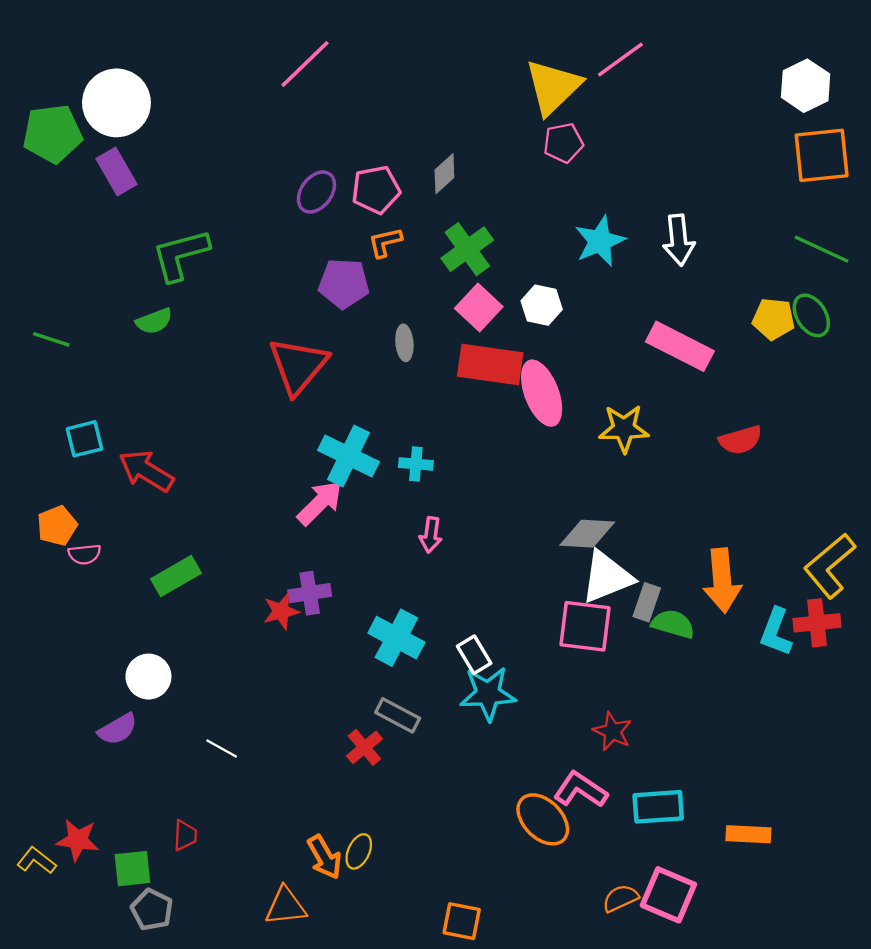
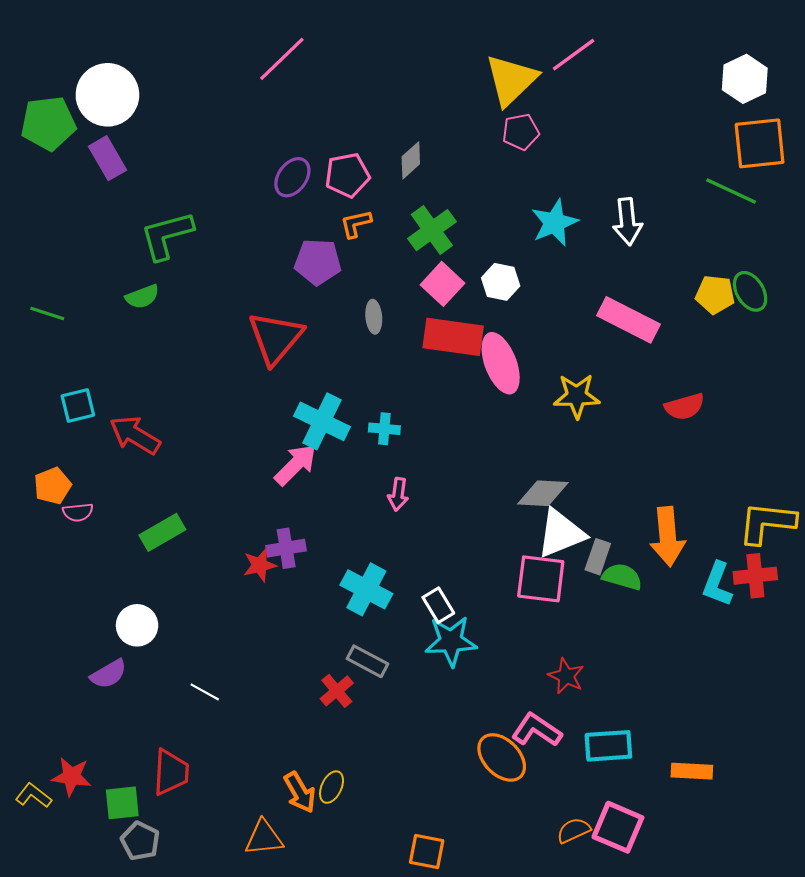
green line: (822, 249) -> (731, 191), moved
yellow L-shape: (830, 566) -> (767, 523), turned 46
red trapezoid: (185, 835) -> (171, 772), size x1.6

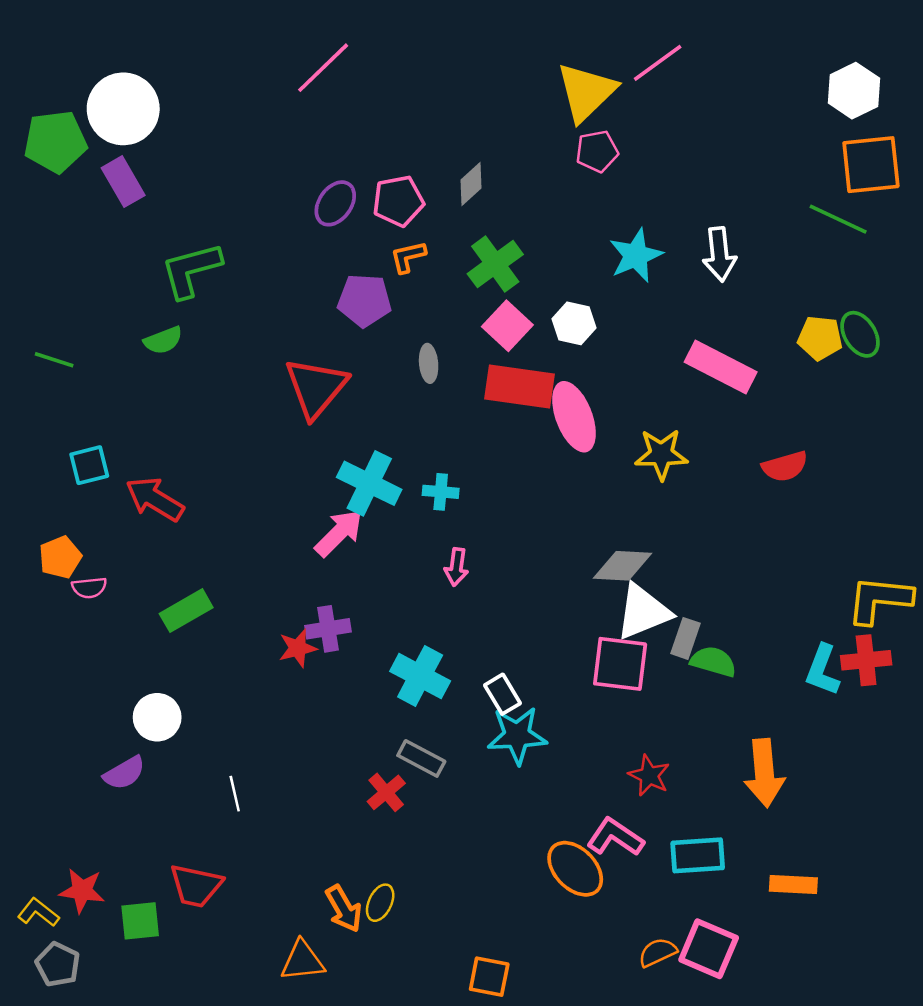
orange arrow: (668, 537) -> (764, 773), moved
white line: (205, 692) -> (235, 794), turned 48
red trapezoid: (171, 772) -> (196, 886), turned 99
gray pentagon: (140, 841) -> (58, 964), moved

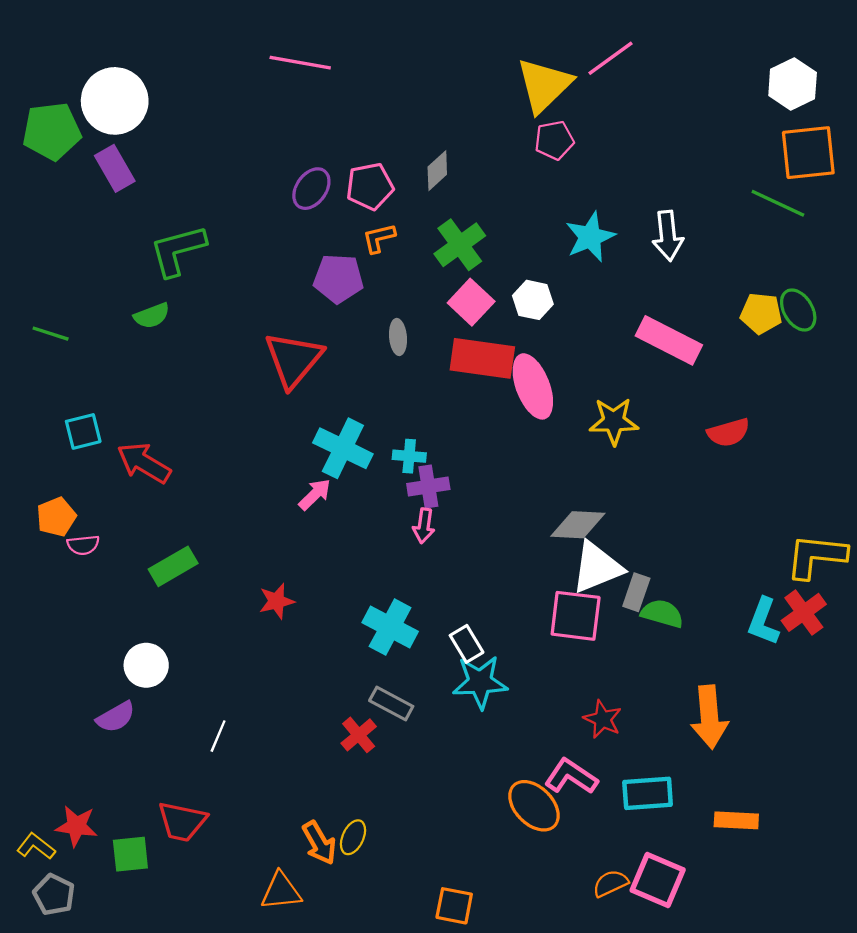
pink line: (323, 68) -> (300, 63), turned 54
pink arrow: (339, 533) -> (315, 494), size x0.7
purple cross: (328, 629) -> (428, 486), moved
red cross: (866, 660) -> (804, 612), turned -30
white line: (235, 794) -> (218, 736), turned 36

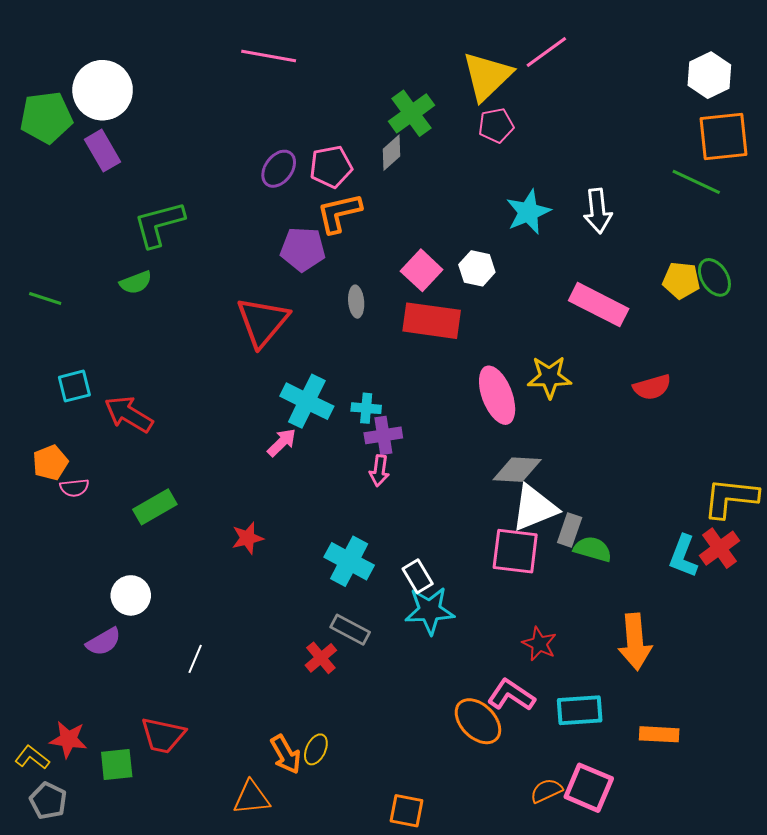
orange L-shape: (379, 238) -> (339, 213), size x1.5
green cross: (460, 245) -> (412, 113), moved
pink ellipse: (533, 386) -> (497, 395), moved

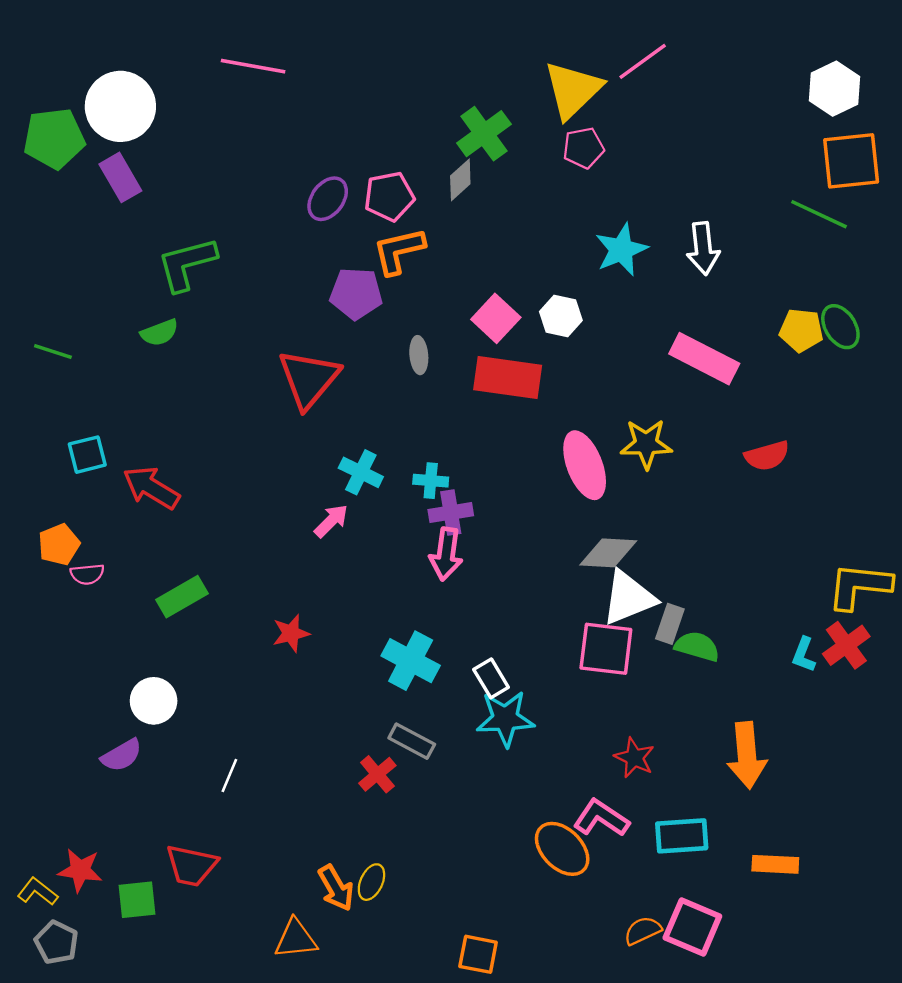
pink line: (269, 56) -> (253, 66), moved
cyan cross: (307, 401) -> (361, 472), size x0.7
pink arrow: (379, 471) -> (446, 554), size x1.4
cyan L-shape: (683, 556) -> (804, 655), size x0.7

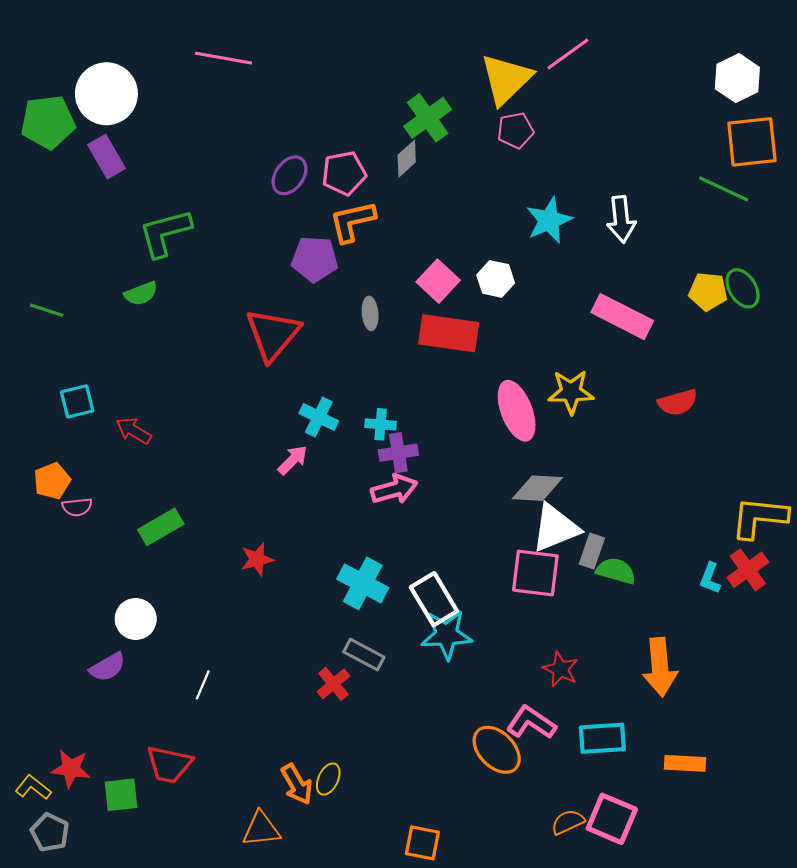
red arrow: (151, 488) -> (134, 431), size x0.7
pink arrow: (446, 554) -> (394, 489), turned -114
white rectangle: (491, 678) -> (434, 599), size x1.5

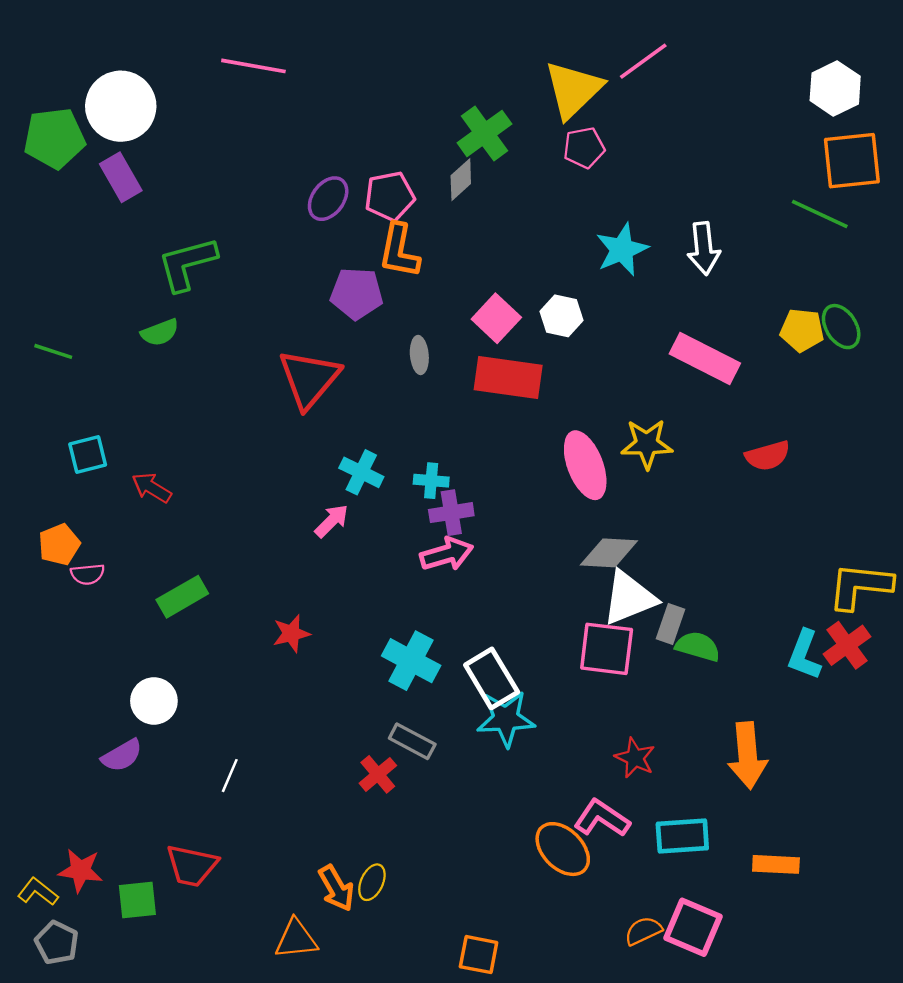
orange L-shape: (352, 221) -> (399, 251), turned -66
cyan L-shape: (710, 578) -> (804, 655), size x1.4

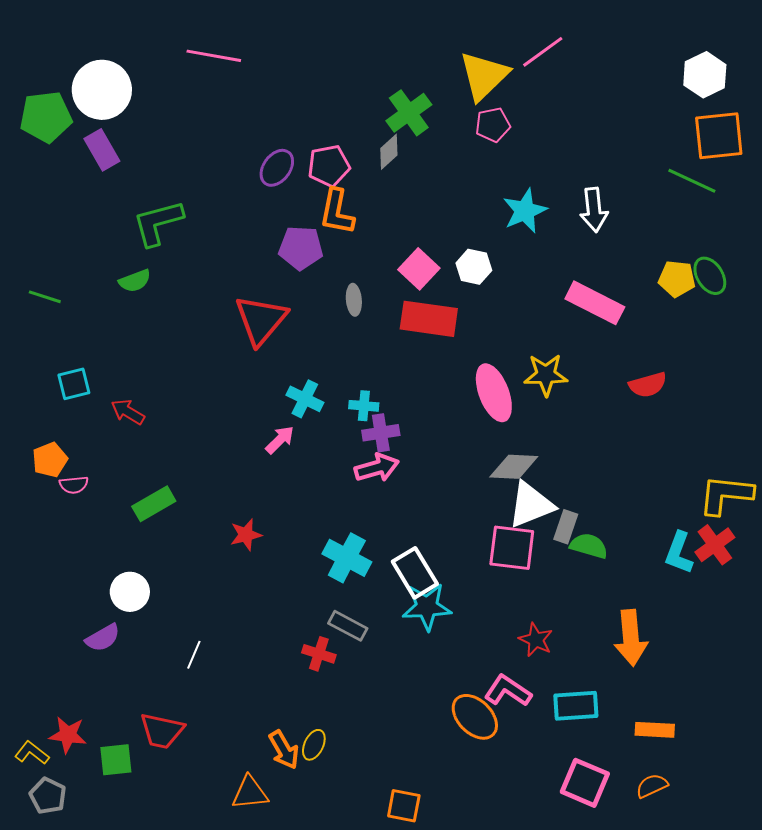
red cross: (378, 774) -> (319, 654), turned -32
orange semicircle: (643, 931) -> (652, 786), moved

